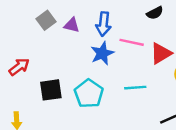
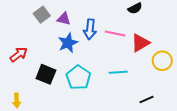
blue arrow: (103, 24) -> (90, 29), moved
blue star: (102, 53) -> (68, 43), moved
black square: (51, 90) -> (46, 74), turned 30

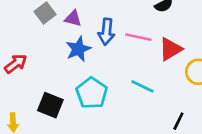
cyan line: (118, 72) -> (142, 86), turned 30
black square: (46, 74) -> (50, 105), moved
black line: (147, 100) -> (178, 121), turned -40

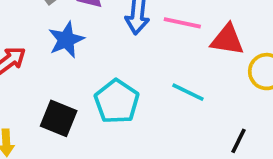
blue star: (78, 49) -> (66, 40), moved
red triangle: (170, 49) -> (227, 40), turned 40

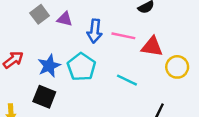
blue star: (66, 40) -> (49, 66), moved
cyan pentagon: (117, 102) -> (81, 67), moved

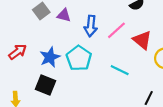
pink line: (123, 36) -> (116, 30), turned -54
red triangle: (152, 47) -> (142, 40), turned 30

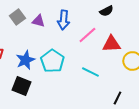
blue arrow: (91, 26) -> (63, 20), moved
red triangle: (142, 40) -> (111, 44), turned -42

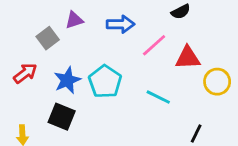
gray square: (17, 17) -> (48, 38), moved
blue arrow: (63, 20) -> (120, 24), turned -96
purple triangle: (38, 21) -> (74, 20), moved, turned -32

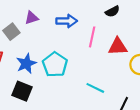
pink line: (154, 45) -> (92, 37), turned -36
cyan line: (158, 97) -> (95, 88), moved

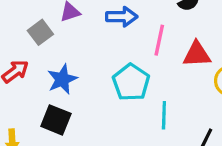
cyan pentagon: (55, 65) -> (131, 82), moved
cyan line: (95, 88) -> (164, 115), turned 66

